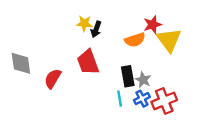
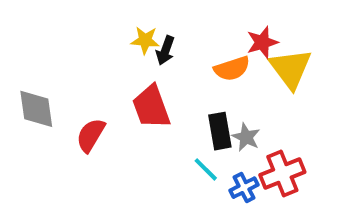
cyan line: (120, 99) -> (206, 169), turned -35
blue cross: (142, 99) -> (244, 188), moved

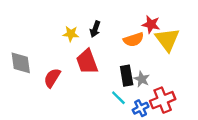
yellow star: (145, 40) -> (71, 34), moved
red star: (262, 42) -> (151, 24), turned 30

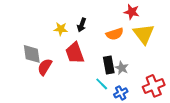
red star: (151, 24) -> (132, 12), moved
gray diamond: (21, 63) -> (32, 54), moved
red cross: (163, 100) -> (154, 86), moved

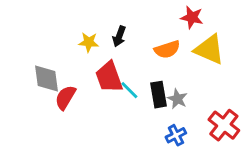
yellow triangle: (144, 34) -> (209, 49), turned -30
cyan line: (102, 84) -> (129, 90), moved
red cross: (154, 86) -> (224, 125), turned -30

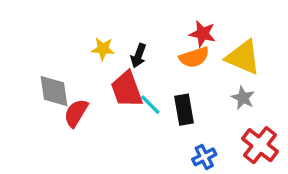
red star: (192, 17) -> (203, 34), moved
black arrow: (119, 36) -> (138, 56), moved
gray star: (177, 99) -> (243, 98), moved

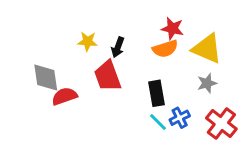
gray star: (243, 98) -> (207, 83), turned 30
cyan line: (150, 105) -> (158, 122), moved
red semicircle: (76, 113) -> (65, 96), turned 40
blue cross: (204, 157) -> (180, 118), moved

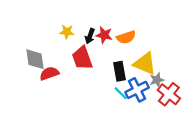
red star: (172, 29) -> (104, 35), moved
yellow triangle: (207, 49) -> (145, 64), moved
gray star: (207, 83) -> (157, 80), moved
blue cross: (180, 118) -> (137, 90), size x1.5

